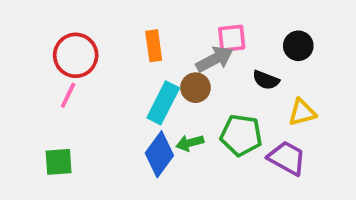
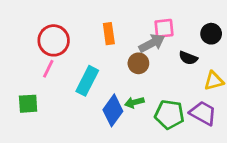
cyan rectangle: (163, 103) -> (87, 81), moved
green pentagon: (241, 135) -> (169, 114), moved
green square: (59, 162) -> (28, 104), moved

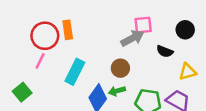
orange rectangle: (109, 34) -> (68, 30), moved
brown circle: (138, 63) -> (120, 68), moved
green square: (28, 104) -> (22, 92), turned -36

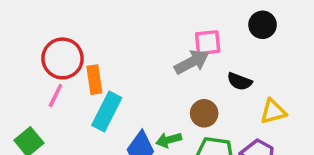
orange rectangle: (68, 30) -> (94, 80), moved
black circle: (185, 30) -> (263, 25), moved
brown circle: (120, 68) -> (204, 113), moved

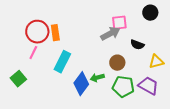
orange rectangle: (94, 80) -> (55, 33), moved

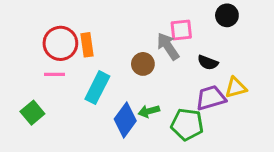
gray arrow: (110, 34) -> (168, 46), turned -96
pink line: (33, 53) -> (55, 74), turned 64
brown circle: (117, 63) -> (143, 64), moved
purple trapezoid: (148, 86) -> (211, 98), moved, turned -45

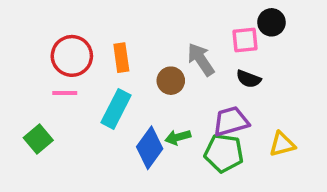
pink square: (181, 30) -> (245, 40), moved
orange rectangle: (87, 45) -> (121, 58), moved
yellow triangle: (236, 88) -> (282, 144), moved
purple trapezoid: (211, 98) -> (231, 121), moved

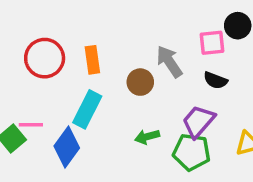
pink line: (65, 93) -> (31, 125), moved
purple trapezoid: (231, 121) -> (198, 121), turned -33
blue diamond: (150, 148) -> (67, 147), moved

